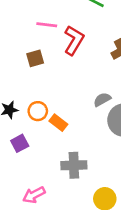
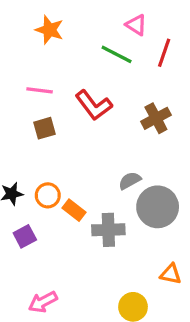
pink line: (47, 25) -> (40, 90), moved
red L-shape: (74, 40) -> (94, 105), turned 112
gray cross: (74, 165) -> (108, 230), moved

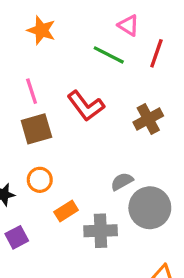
pink line: (40, 90) -> (32, 91), turned 65
brown square: (44, 128) -> (36, 129), size x1.4
orange circle: (48, 195) -> (40, 180), moved
orange rectangle: (74, 210) -> (66, 211), turned -70

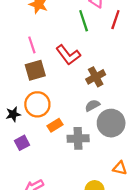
green line: (109, 55) -> (84, 21), turned 45
brown cross: (148, 119) -> (96, 77), moved
orange circle: (40, 180) -> (37, 104), size x1.5

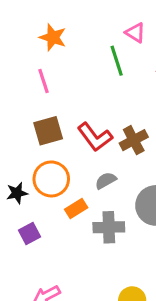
pink line: (32, 45) -> (43, 81), moved
red L-shape: (68, 55) -> (95, 137), moved
gray semicircle: (92, 105) -> (106, 181), moved

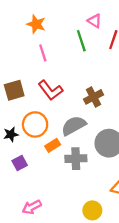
pink line: (43, 81) -> (43, 53), moved
brown square: (48, 131) -> (14, 90), moved
red L-shape: (95, 137) -> (50, 90), moved
gray semicircle: (106, 181) -> (74, 126), size x1.6

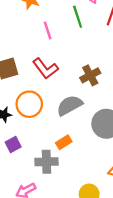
pink line: (43, 53) -> (48, 30), moved
orange rectangle: (53, 145) -> (64, 142), moved
gray cross: (76, 159) -> (46, 162), moved

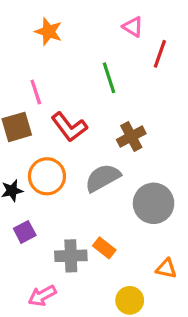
green line: (78, 17) -> (109, 78), moved
pink line: (48, 30) -> (36, 92), moved
orange rectangle: (64, 142) -> (104, 248), moved, turned 70

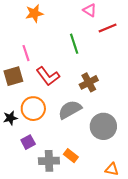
orange star: (49, 32) -> (34, 13), turned -30
red line: (160, 54) -> (108, 28), turned 48
purple square: (25, 232) -> (28, 142), moved

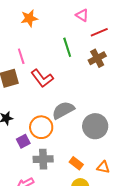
brown cross: (89, 82) -> (97, 58), moved
orange circle: (33, 109) -> (41, 127), moved
orange rectangle: (71, 156) -> (76, 163), moved

